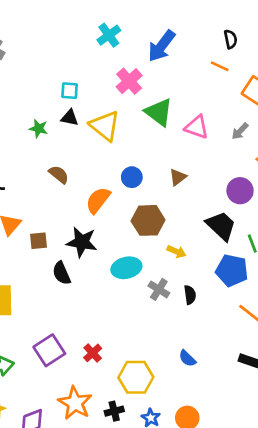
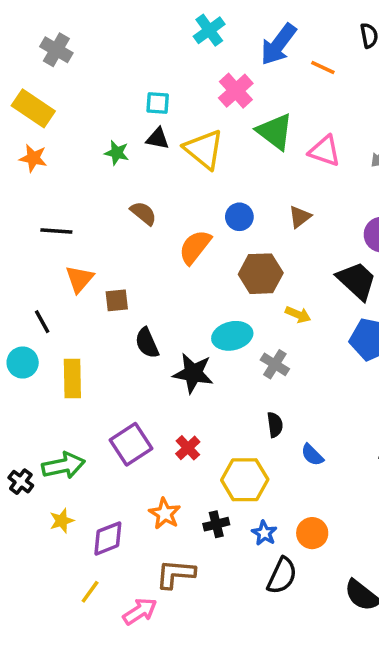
orange line: (220, 66) -> (323, 68), moved
black star: (82, 242) -> (193, 373), moved
black semicircle: (190, 295) -> (275, 425), moved
orange star: (75, 403) -> (165, 514), size x0.7

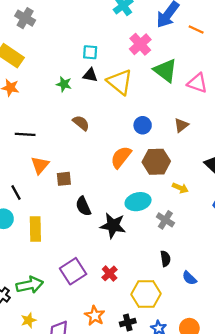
orange semicircle: (195, 247) -> (121, 157), moved

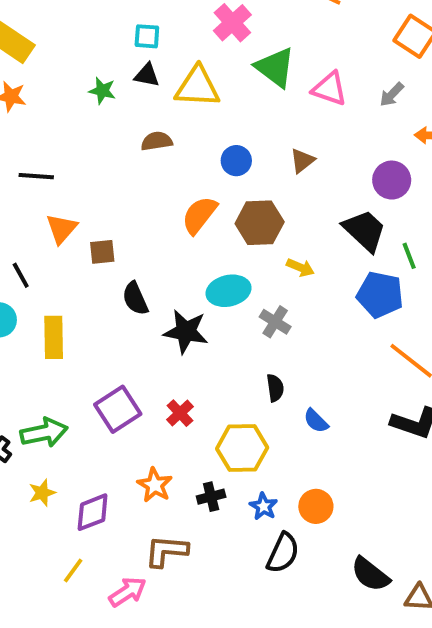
yellow triangle: (120, 82) -> (197, 87), turned -36
brown semicircle: (81, 123) -> (157, 141), moved, turned -48

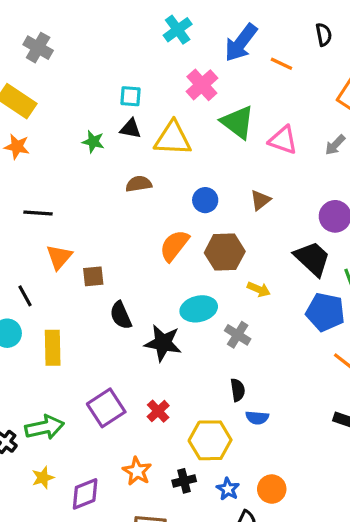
blue semicircle: (316, 421) -> (257, 418), moved, turned -40

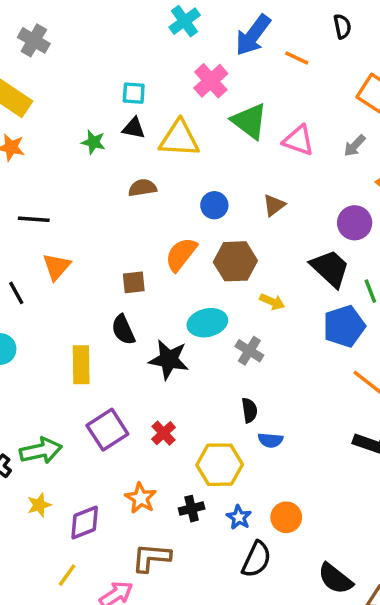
brown square: (93, 276) -> (134, 282), moved
black line: (25, 296) -> (16, 293), moved
blue pentagon: (325, 312) -> (344, 326), turned -30
yellow rectangle: (53, 348) -> (81, 365), moved

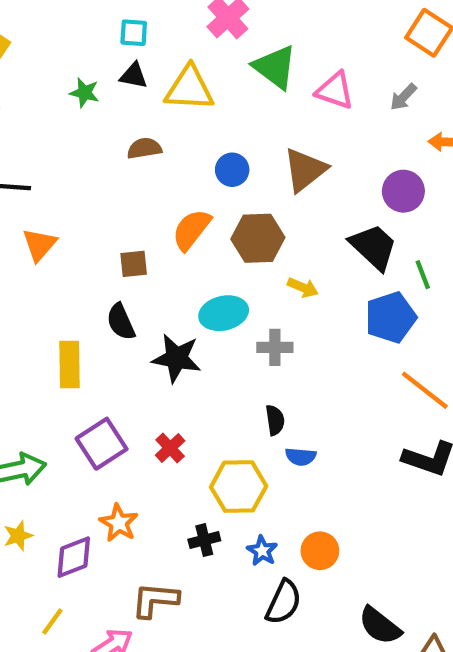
brown triangle: (274, 205) -> (305, 170), size x1.6
gray cross: (249, 351) -> (275, 347), turned -32
orange star: (141, 498) -> (119, 523), moved

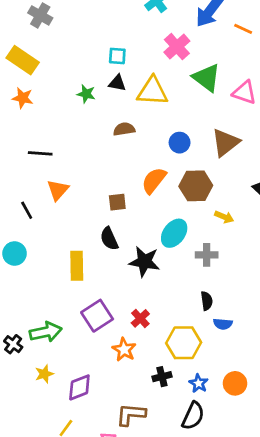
cyan ellipse: (224, 313) -> (174, 233), turned -40
orange star: (119, 523) -> (124, 350), moved
black semicircle: (284, 602) -> (193, 416), moved

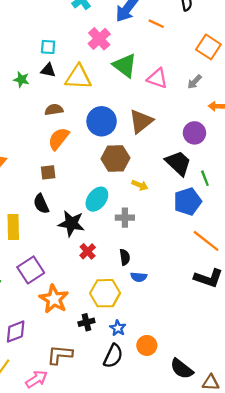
blue circle: (180, 143) -> (102, 121), size x1.6
orange semicircle: (154, 180) -> (59, 139), moved
red cross: (140, 318) -> (88, 251), moved
orange star: (124, 350) -> (54, 299), size x1.4
orange circle: (235, 383) -> (147, 345), moved

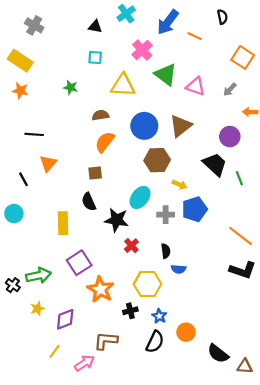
black triangle: (48, 70) -> (95, 26), moved
blue pentagon: (188, 201) -> (195, 209), moved

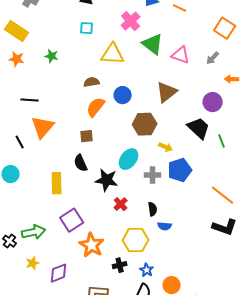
green star: (71, 87) -> (52, 56), moved
blue circle: (144, 126) -> (123, 95), moved, size x0.7
orange triangle: (48, 163) -> (43, 127), size x1.4

